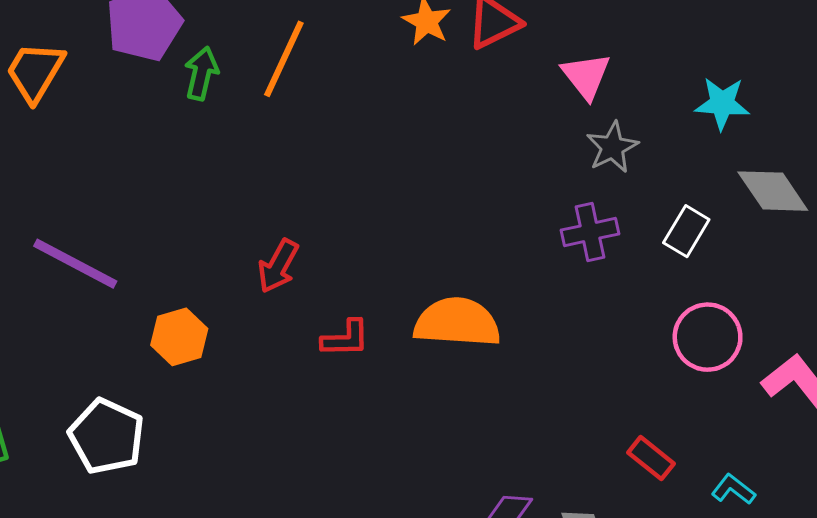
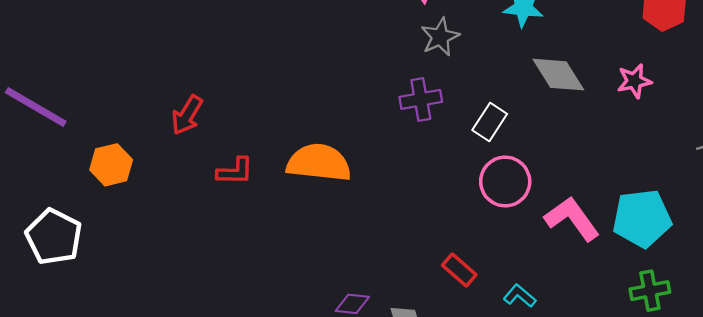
white rectangle: (686, 231) -> (490, 122), moved

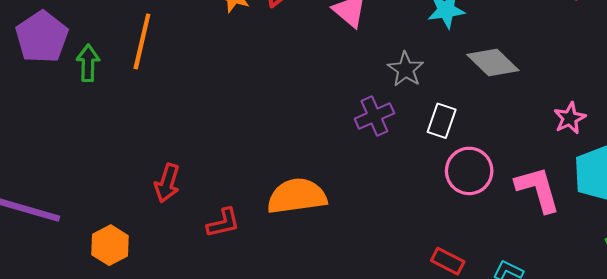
gray star: (440, 37) -> (406, 69), moved
pink star: (634, 81) -> (570, 118), moved
pink L-shape: (572, 219) -> (538, 189), turned 34

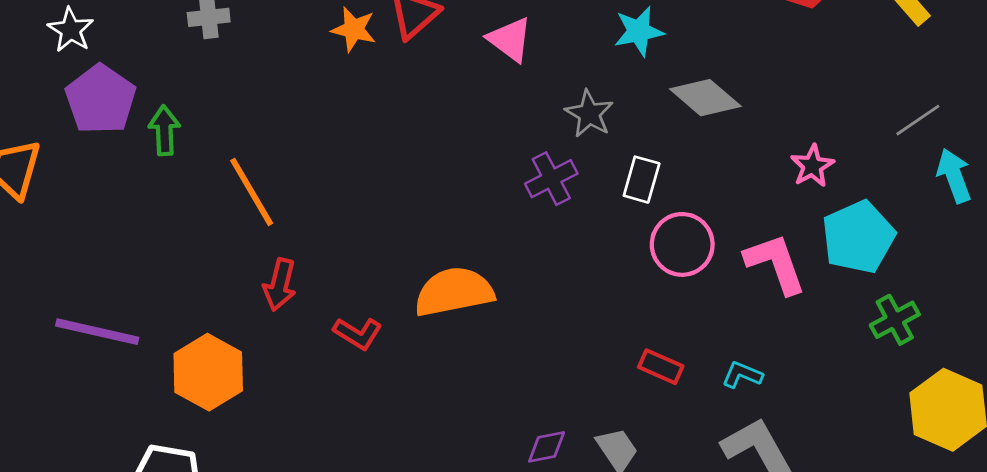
orange line: (142, 41) -> (252, 192), moved, turned -40
red L-shape: (223, 223) -> (358, 333), turned 48
orange hexagon: (110, 245) -> (208, 372), size x1.4

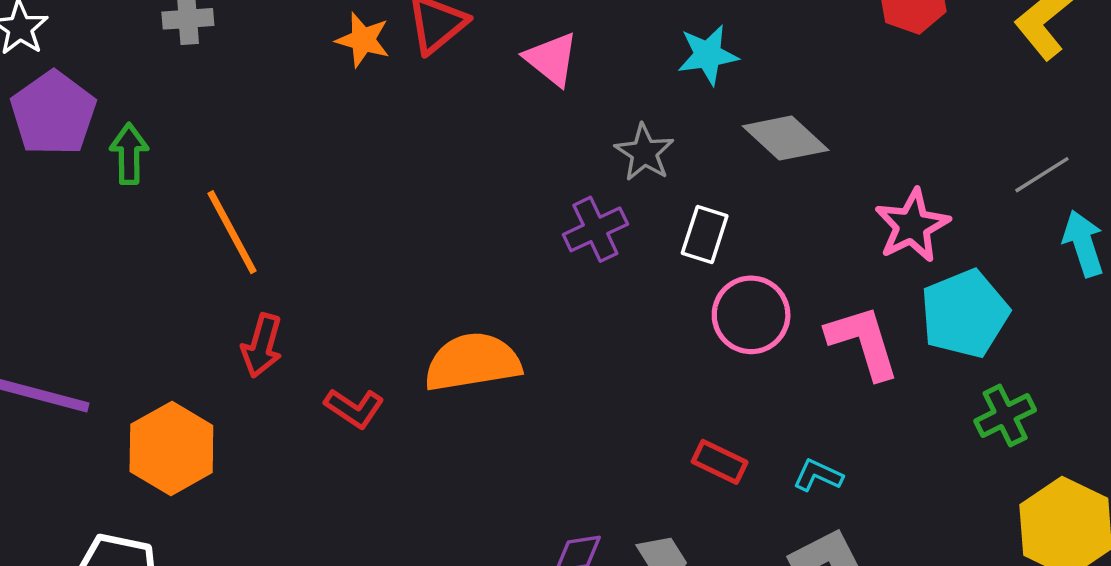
pink star: (812, 166) -> (912, 226), size x1.4

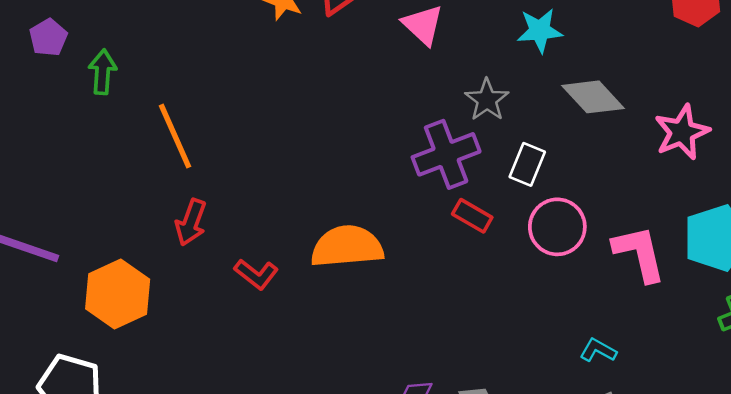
purple pentagon: (53, 113) -> (48, 37), size x0.6
pink star: (912, 226) -> (682, 132), moved
purple cross: (595, 229) -> (446, 154), size x1.4
red rectangle: (720, 462) -> (472, 216), moved

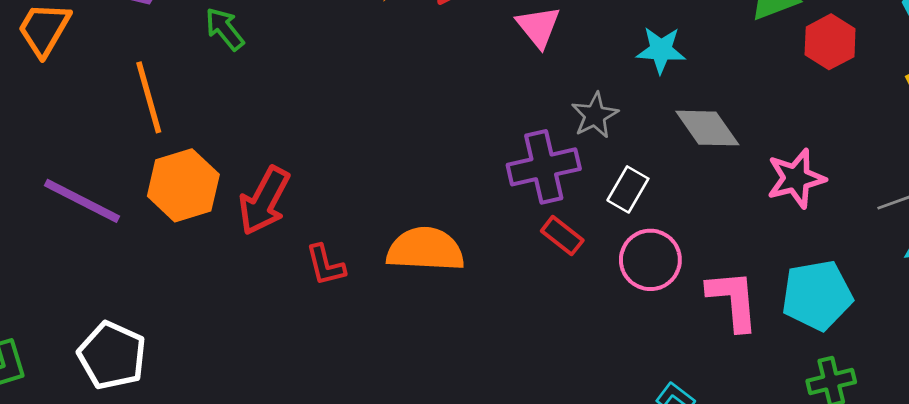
green arrow: (103, 72) -> (225, 29), moved, turned -51
orange line: (175, 136) -> (149, 97), moved
red arrow: (191, 222) -> (264, 201), size x1.4
red L-shape: (256, 274) -> (325, 265), turned 30
orange hexagon: (118, 294) -> (183, 185), moved

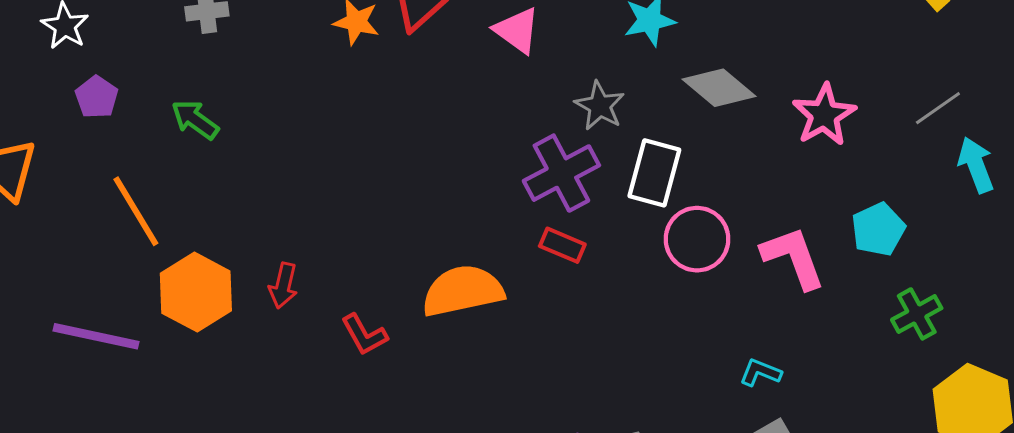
white rectangle: (628, 189) -> (654, 173), size x1.4
red arrow: (264, 201) -> (283, 286), size x0.6
red rectangle: (562, 236) -> (562, 245), moved
cyan pentagon: (817, 295) -> (878, 229), size x0.7

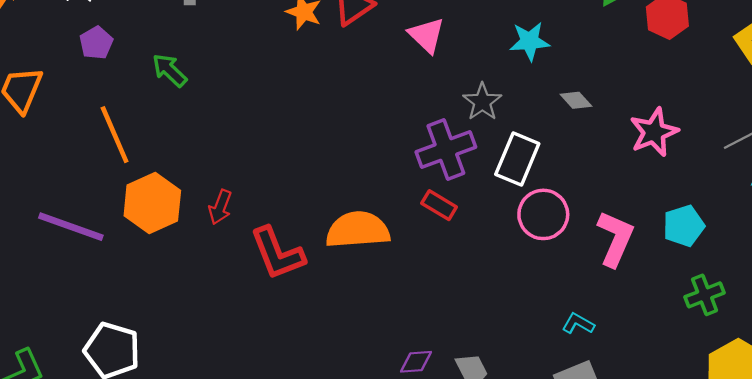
gray diamond: (719, 88) -> (576, 100), size x0.6
pink L-shape: (793, 258) -> (615, 239), turned 36
red L-shape: (364, 335) -> (277, 253), size x1.6

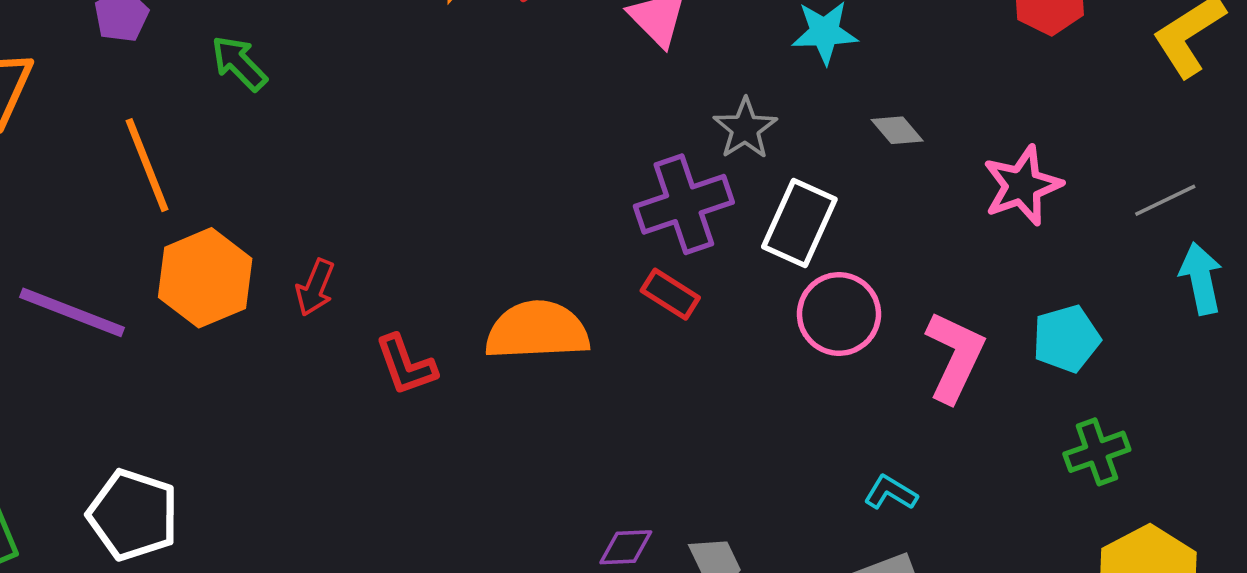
red L-shape: (277, 253) -> (406, 365), size x0.7

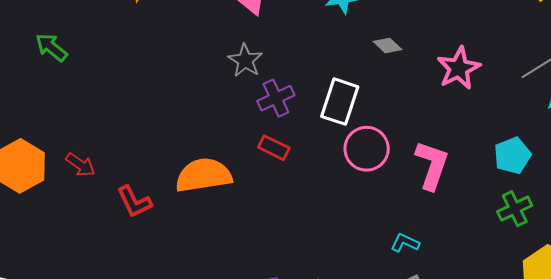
green arrow: (239, 63) -> (51, 47), moved
gray star: (745, 128) -> (245, 60), moved
purple cross: (684, 204) -> (276, 98), size x0.7
red arrow: (315, 287) -> (80, 165), turned -72
cyan pentagon: (1066, 339) -> (512, 156), moved

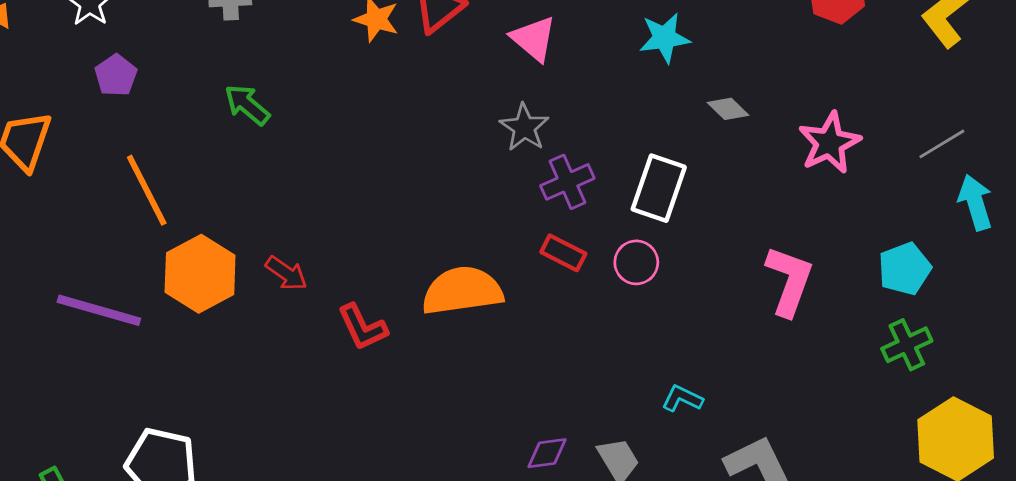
pink circle: (367, 149) -> (636, 262), moved, size x0.7
cyan L-shape: (405, 243) -> (682, 399), moved

